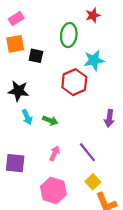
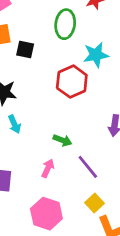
green arrow: (50, 120) -> (62, 140), moved

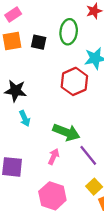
black square: (25, 49) -> (39, 42), moved
green arrow: (62, 140) -> (66, 132), size x1.6

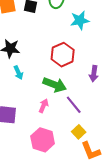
red hexagon: (74, 81) -> (63, 55), moved

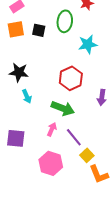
purple line: (74, 105) -> (74, 137), moved

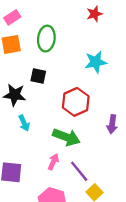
green ellipse: (65, 21) -> (46, 39), moved
black square: (39, 30) -> (38, 76), moved

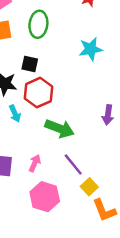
red hexagon: (76, 102) -> (38, 93), moved
pink arrow: (53, 162) -> (35, 163), moved

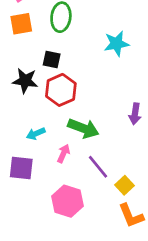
cyan arrow: (15, 114) -> (36, 134), moved, turned 91
pink arrow: (35, 163) -> (64, 153), moved
yellow square: (89, 187) -> (124, 185), moved

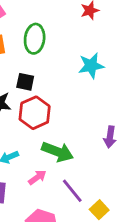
pink arrow: (64, 153) -> (37, 177), turned 30

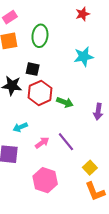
green arrow: (57, 152) -> (65, 102), moved, size x0.7
purple line: (72, 191) -> (66, 142), moved

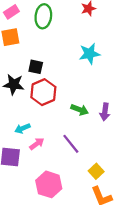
green ellipse: (40, 36) -> (43, 16), moved
green arrow: (65, 102) -> (80, 110), moved
pink arrow: (42, 143) -> (37, 144), moved

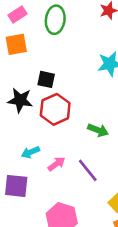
pink arrow: (37, 144) -> (57, 164), moved

